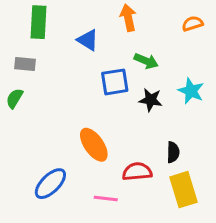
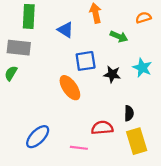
green arrow: (146, 61) -> (119, 36), moved
gray rectangle: (25, 64) -> (19, 48), size x1.5
orange ellipse: (94, 145) -> (70, 88), moved

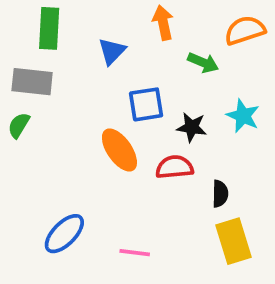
orange semicircle: (143, 18) -> (245, 30), size x1.5
blue triangle: (65, 30) -> (112, 51), turned 42
red semicircle: (102, 128) -> (175, 167), moved

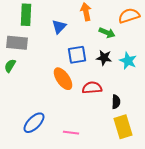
black star: (192, 127) -> (104, 58), moved

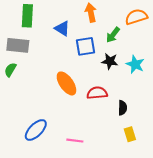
blue triangle: (59, 27) -> (62, 28), turned -42
green arrow: (107, 33) -> (113, 35), turned 105
blue square: (77, 55) -> (85, 46), moved
yellow rectangle: (123, 127) -> (130, 134), size x0.6

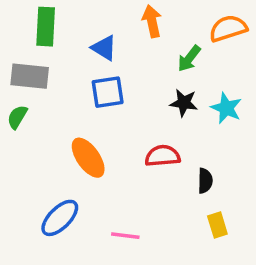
blue square: (85, 46) -> (108, 92), moved
orange ellipse: (66, 83) -> (88, 158), moved

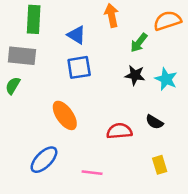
red semicircle: (163, 156) -> (119, 131), moved
black semicircle: (205, 181) -> (154, 122), moved, turned 120

